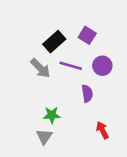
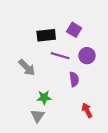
black rectangle: (54, 42) -> (46, 35), turned 36
gray arrow: (40, 68) -> (27, 67), moved

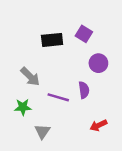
purple line: (60, 56) -> (58, 97), moved
green star: (44, 98) -> (23, 107), moved
red arrow: (87, 110) -> (98, 125), turned -88

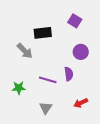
purple square: (84, 34) -> (75, 21), moved
gray arrow: (30, 77) -> (25, 51), moved
gray triangle: (42, 131) -> (46, 108), moved

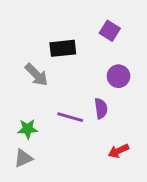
gray triangle: (46, 108) -> (23, 158), moved, turned 32

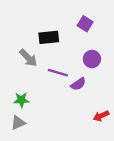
purple semicircle: (101, 108) -> (78, 84), turned 63
purple line: (70, 117) -> (58, 73), moved
red arrow: (119, 151) -> (101, 116), moved

